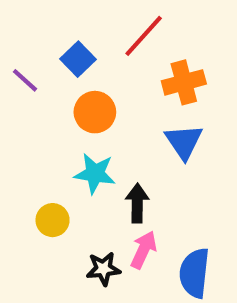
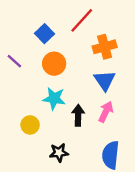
purple line: (25, 80) -> (14, 61), moved
pink arrow: (144, 250) -> (106, 112), moved

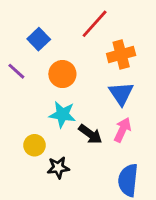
blue square: (44, 34) -> (39, 39), moved
black arrow: (78, 115) -> (90, 134), turned 125
black star: (59, 153) -> (58, 168), moved

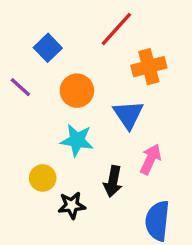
blue triangle: (121, 94) -> (128, 115), moved
black arrow: (90, 134) -> (113, 181), moved, turned 65

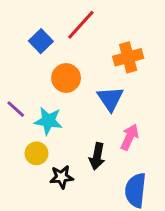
red line: (116, 29) -> (81, 25), moved
purple line: (20, 87) -> (16, 109), moved
cyan star: (77, 140) -> (48, 121), moved

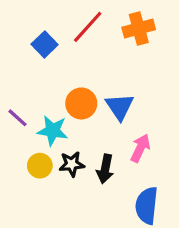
orange cross: (128, 57) -> (139, 28), moved
orange circle: (66, 78) -> (81, 103), moved
black star: (62, 177) -> (72, 164), moved

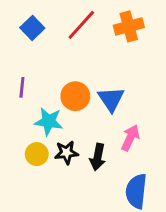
blue square: (45, 44) -> (32, 28), moved
purple line: (17, 118) -> (22, 87), moved, turned 54

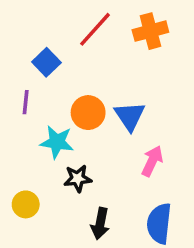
blue square: (32, 28) -> (46, 62), moved
yellow circle: (37, 154) -> (26, 204), moved
black arrow: (98, 157) -> (100, 224), moved

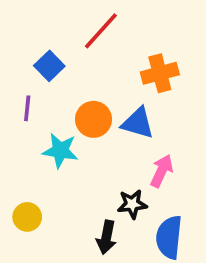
orange cross: (150, 31) -> (160, 73), moved
blue triangle: (130, 116) -> (138, 123), turned -40
black star: (78, 178) -> (132, 204), moved

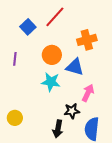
blue square: (49, 66) -> (28, 27), moved
orange circle: (94, 119) -> (52, 55), moved
cyan star: (60, 151) -> (51, 82), moved

